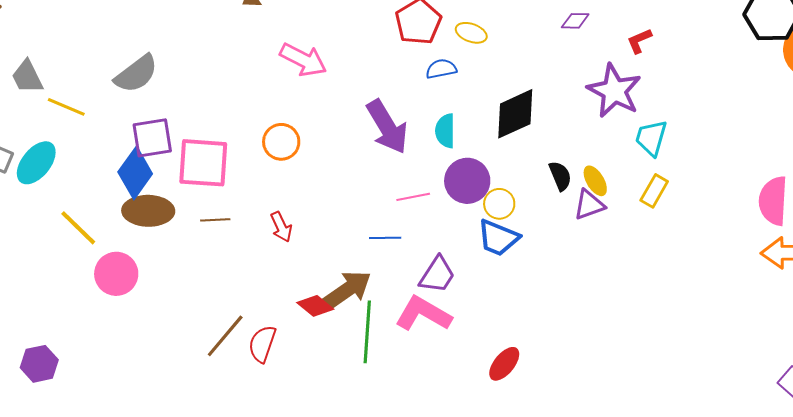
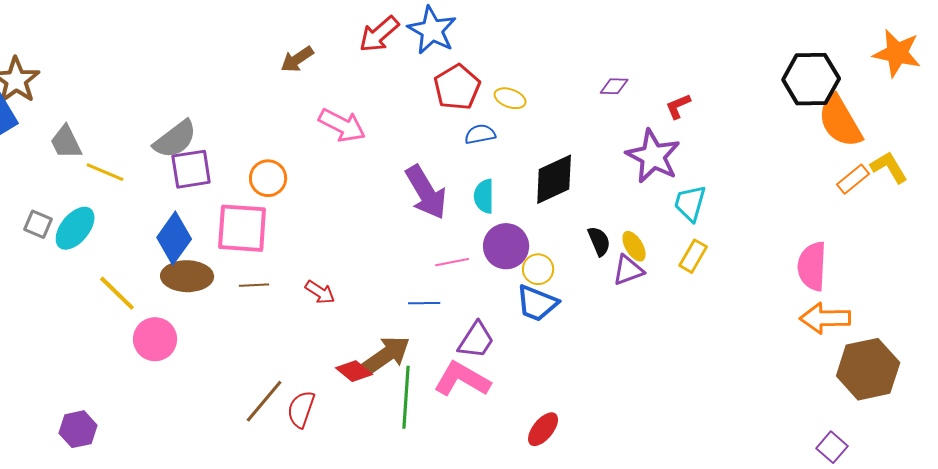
purple square: (152, 138) -> (191, 169), moved
orange circle: (281, 142) -> (268, 178), moved
red arrow: (281, 227) -> (320, 292), turned -32

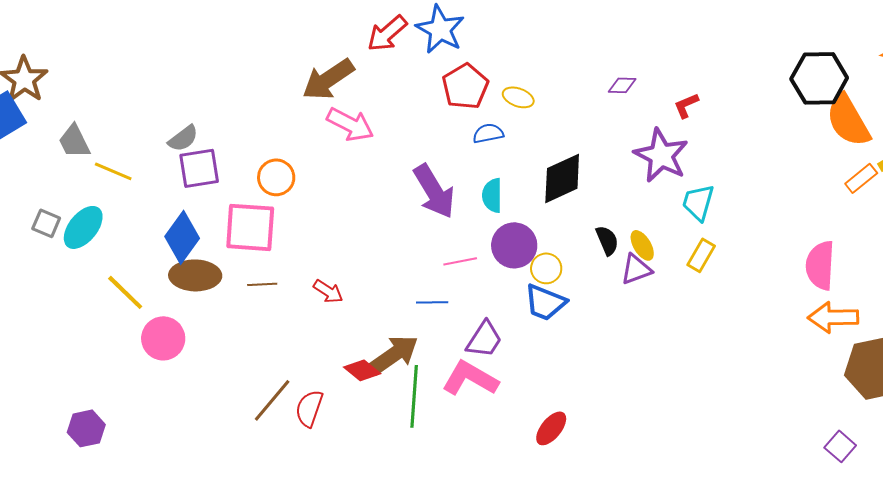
brown arrow: (297, 59) -> (328, 79), moved, size x1.6
gray semicircle: (175, 139) -> (183, 138), size x0.7

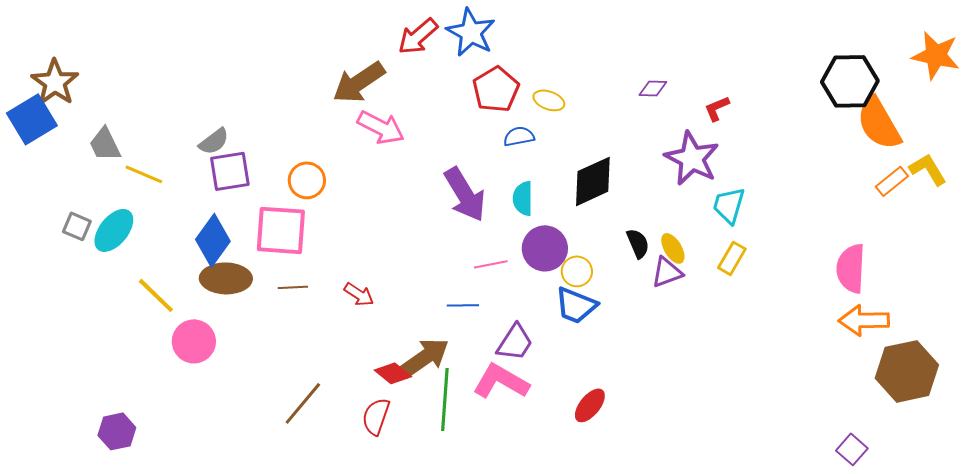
red semicircle: (309, 408) -> (376, 416), moved
red ellipse: (551, 428) -> (590, 405), moved
purple square: (840, 446) -> (852, 449), moved

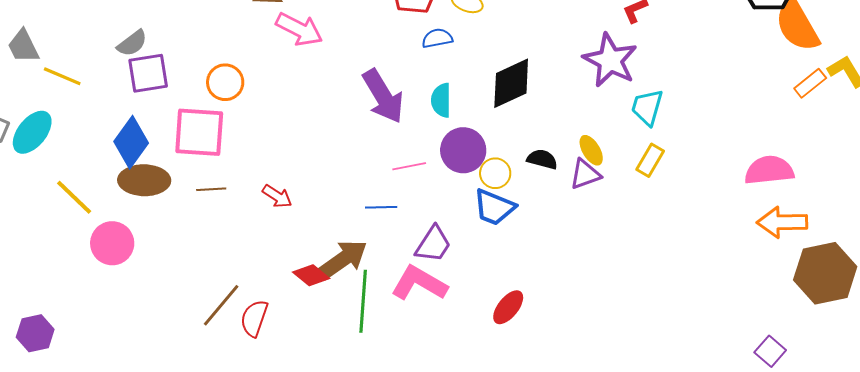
black semicircle: (638, 243) -> (542, 159), moved, turned -52
pink semicircle: (851, 268) -> (769, 170), turned 81
red semicircle: (376, 416) -> (254, 318), moved

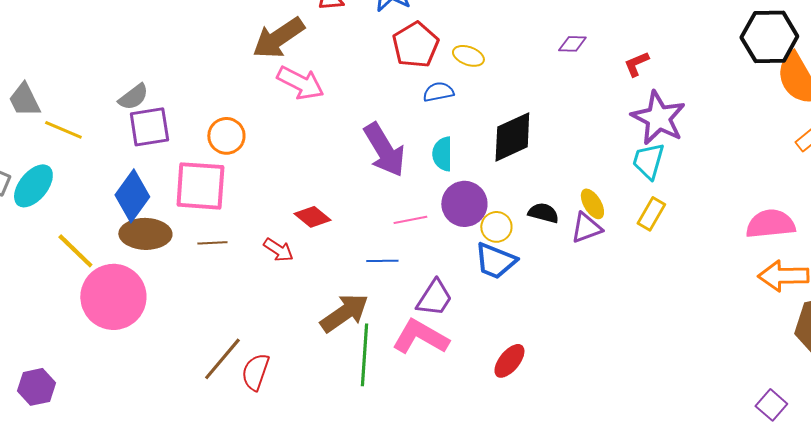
purple star: (610, 60) -> (658, 118), moved
pink circle: (112, 243) -> (113, 297), size x1.5
red diamond: (311, 275) -> (312, 217), moved

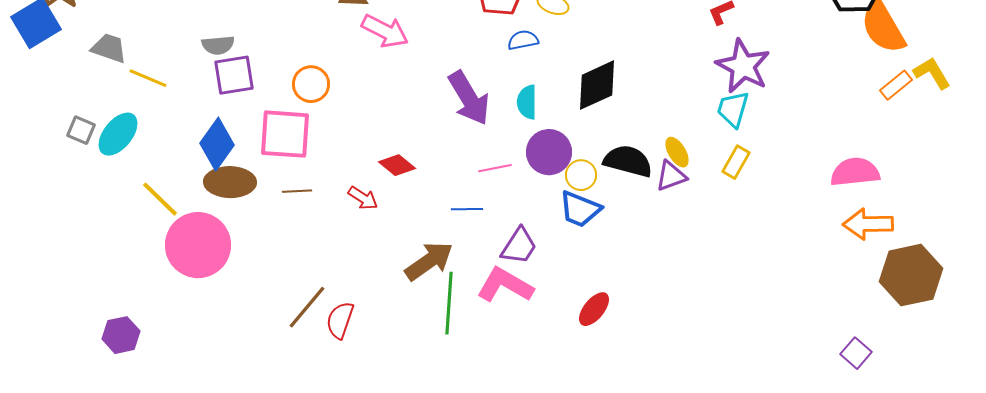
gray semicircle: (133, 97) -> (218, 45), turned 32
gray trapezoid: (24, 100) -> (109, 48), turned 135
black semicircle: (543, 213) -> (628, 161), size x1.6

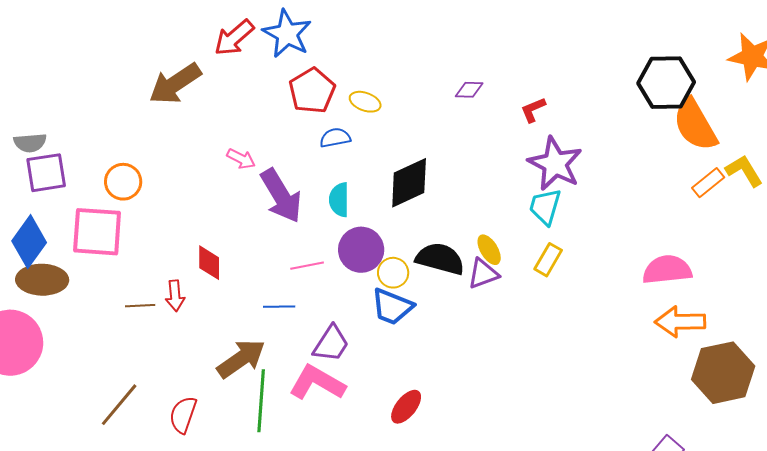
pink arrow: (385, 31) -> (241, 159), moved, size x0.6
red diamond: (397, 165) -> (209, 263), turned 51
brown line: (297, 191) -> (140, 306), moved
red arrow: (363, 198) -> (175, 296), turned 52
red semicircle: (340, 320) -> (183, 415), moved

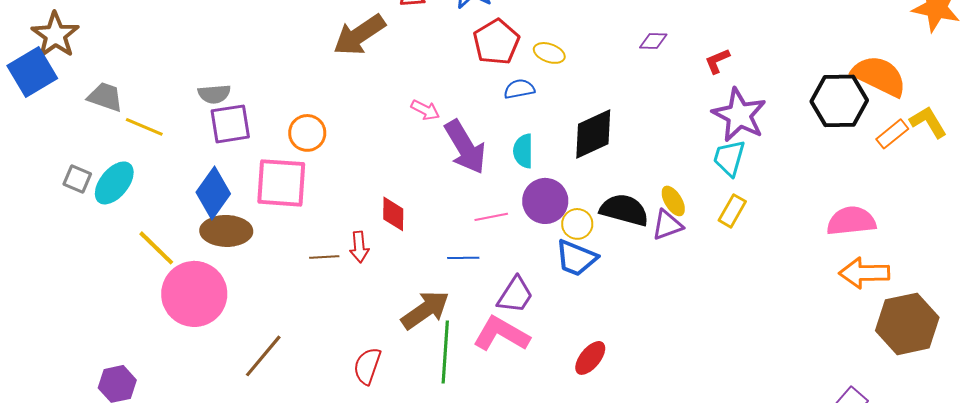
black hexagon: (666, 83) -> (839, 101), moved
orange semicircle: (695, 125) -> (879, 76), turned 146
brown line: (119, 405) -> (263, 356), moved

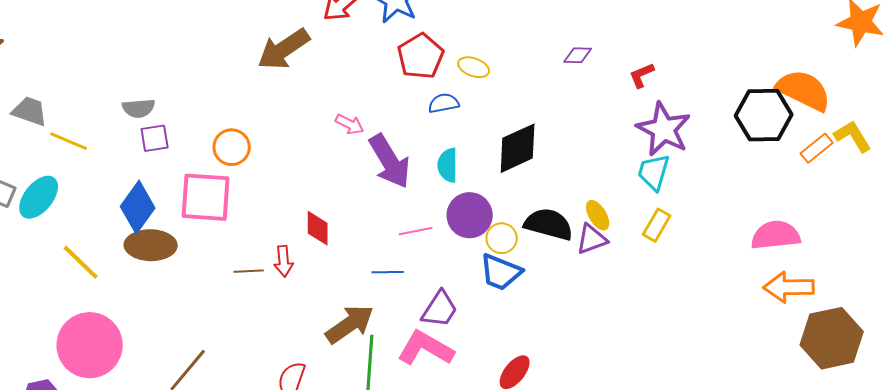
purple square: (230, 124) -> (155, 138), size x0.7
pink circle: (194, 294) -> (90, 345), moved

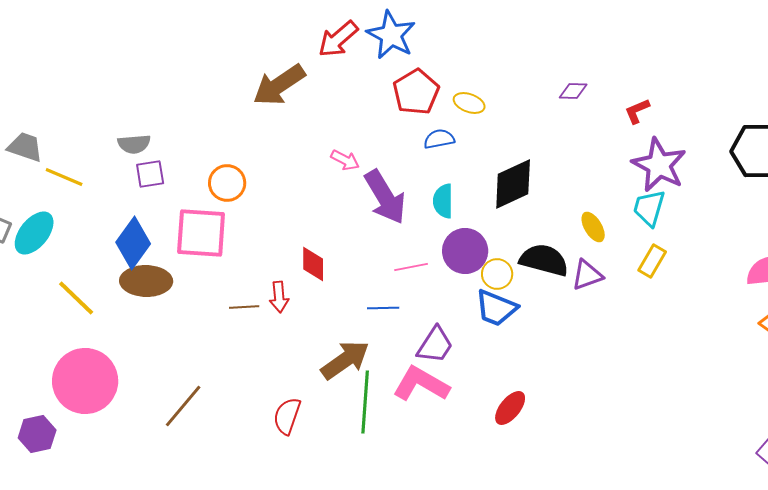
yellow ellipse: (598, 215) -> (593, 227), moved

